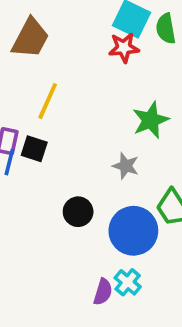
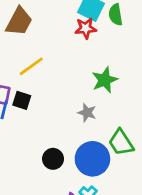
yellow line: (48, 101) -> (31, 66), turned 30
black circle: (78, 212) -> (53, 159), moved

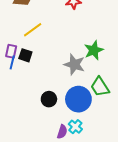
green star: (105, 80) -> (94, 50), moved
gray star: (87, 113) -> (74, 64), size x1.5

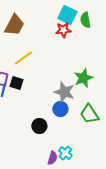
blue circle: (78, 99) -> (60, 109), moved, size x0.6

